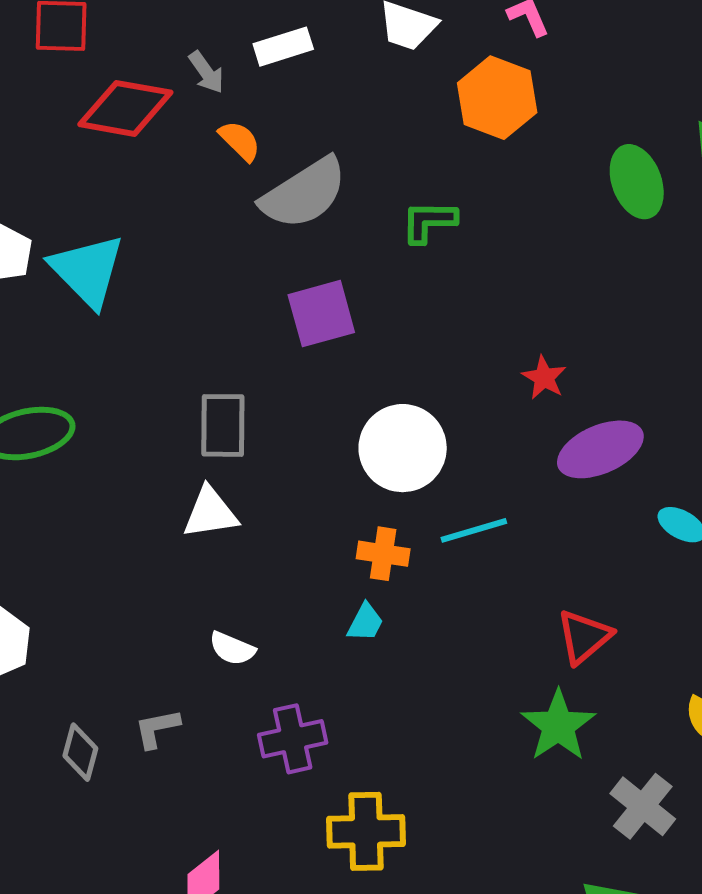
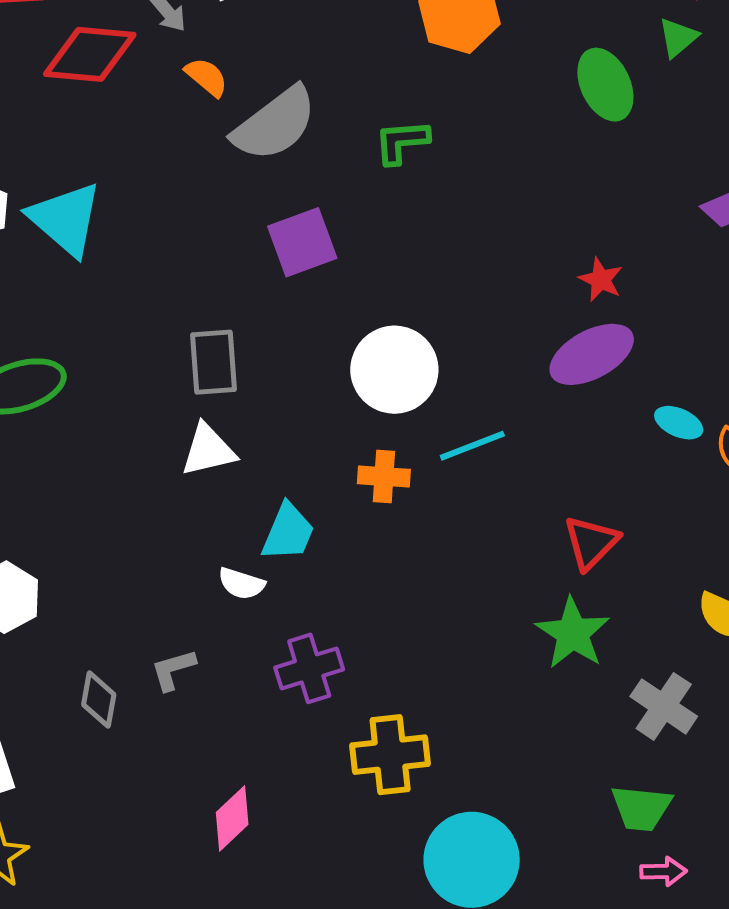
red star: (544, 378) -> (601, 280), moved
cyan trapezoid: (365, 622) -> (288, 532), moved, size x1.5

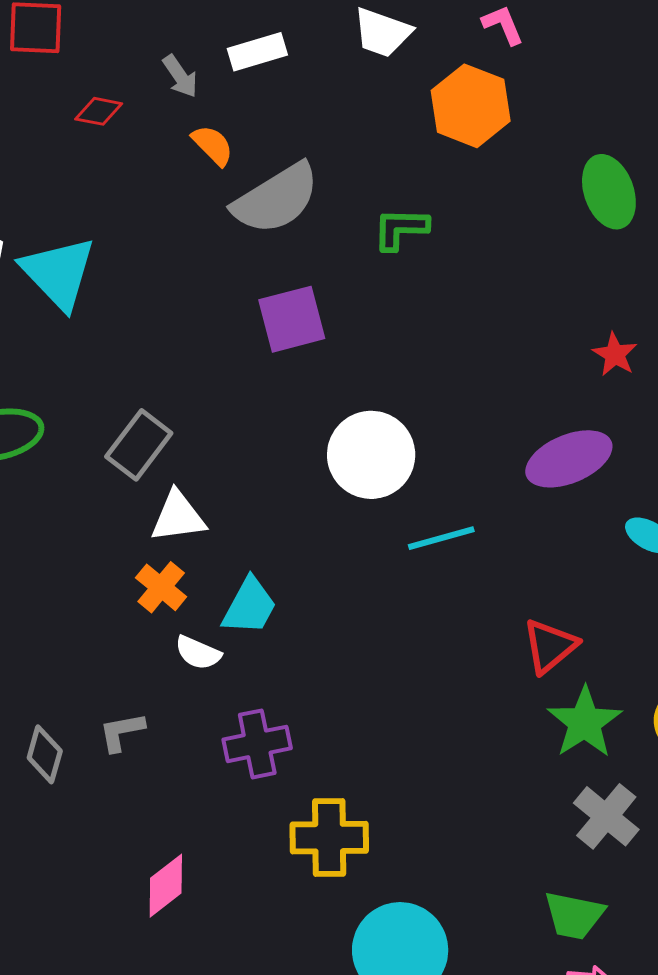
red diamond: (90, 54) -> (99, 111), size x0.5
red star: (601, 280) -> (615, 354), moved
gray rectangle: (213, 362) -> (139, 445), moved, turned 36
orange cross: (384, 477) -> (161, 587), moved, turned 30
green star: (573, 633) -> (585, 722), moved

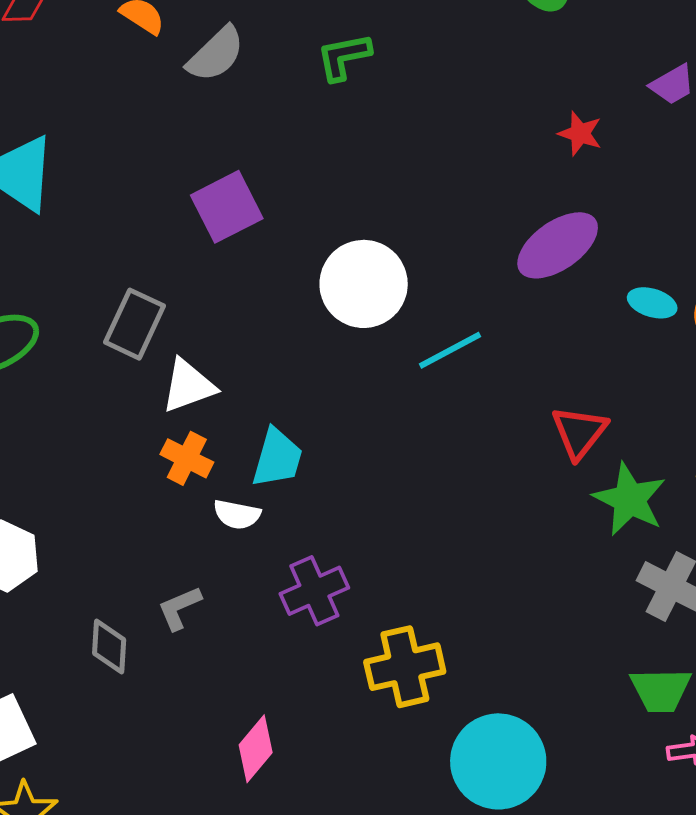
gray semicircle: (276, 199) -> (216, 54), size x0.7
purple square: (292, 319) -> (227, 207), moved

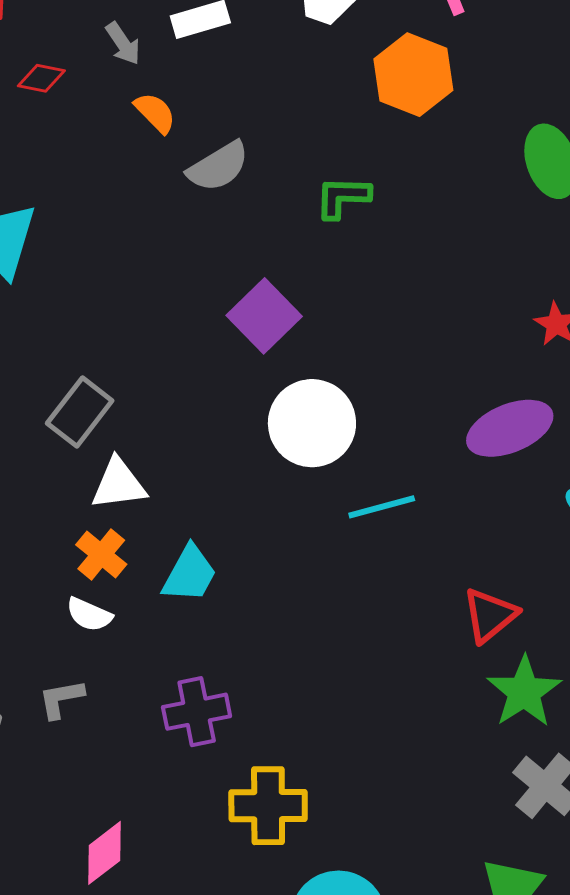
purple square: (227, 207) -> (264, 316), moved, turned -30
white semicircle: (237, 514) -> (89, 614), moved

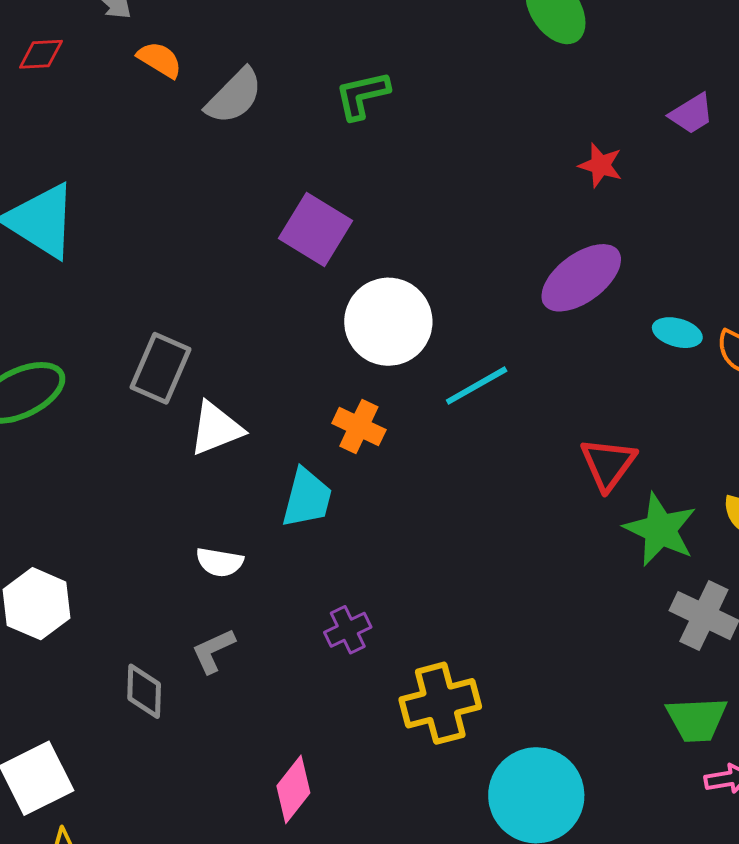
orange cross: (101, 554) -> (359, 427), moved
purple cross: (197, 712) -> (348, 630), size x0.7

